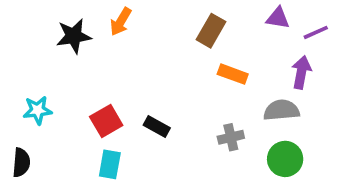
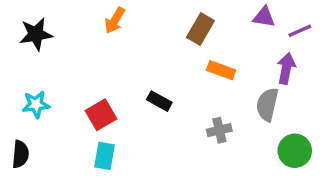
black star: (74, 36) -> (36, 34), moved
gray semicircle: (281, 110) -> (267, 104), turned -72
black rectangle: (157, 126) -> (159, 101), moved
green circle: (285, 159) -> (295, 151), moved

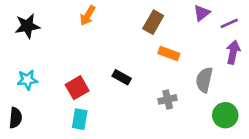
purple triangle: (264, 17) -> (202, 13), turned -48
purple arrow: (286, 68) -> (233, 52), moved

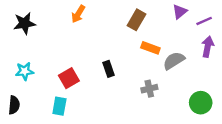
black rectangle: (122, 77) -> (108, 69), turned 42
gray semicircle: (204, 80) -> (174, 61), moved, turned 45
cyan rectangle: (80, 119) -> (59, 106), moved

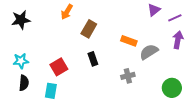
brown rectangle: (136, 20) -> (89, 29), moved
black semicircle: (14, 105) -> (24, 83), moved

